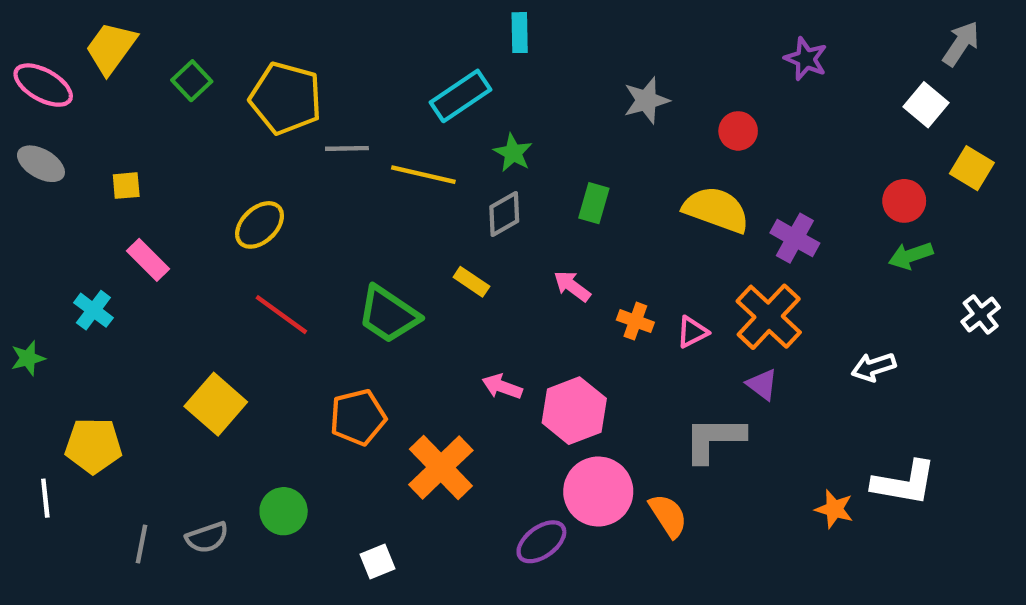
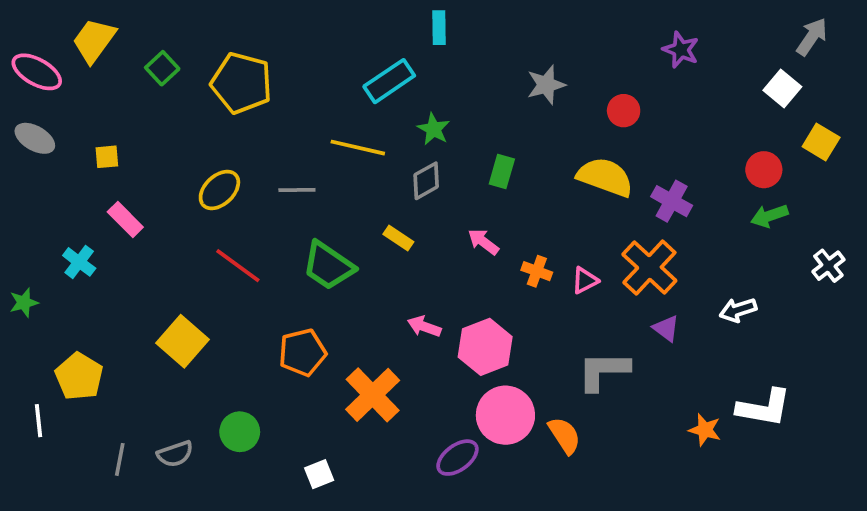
gray line: (347, 148) -> (297, 190), moved
purple triangle: (762, 384) -> (666, 328), moved
yellow pentagon: (93, 446) -> (79, 376), turned 30

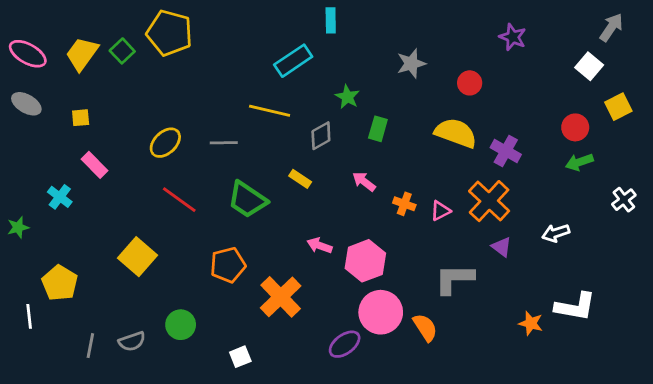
yellow trapezoid: (94, 40) -> (82, 54), moved
yellow pentagon: (242, 83) -> (169, 33), moved
green star: (434, 129) -> (347, 97), moved
yellow square: (821, 142) -> (618, 107), turned 32

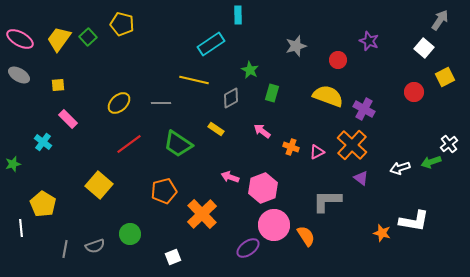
yellow pentagon: (169, 33) -> (122, 24), size x0.7
purple star: (513, 37) -> (369, 41), moved
green arrow: (579, 162) -> (431, 162), moved
red line: (179, 200) -> (129, 144), turned -72

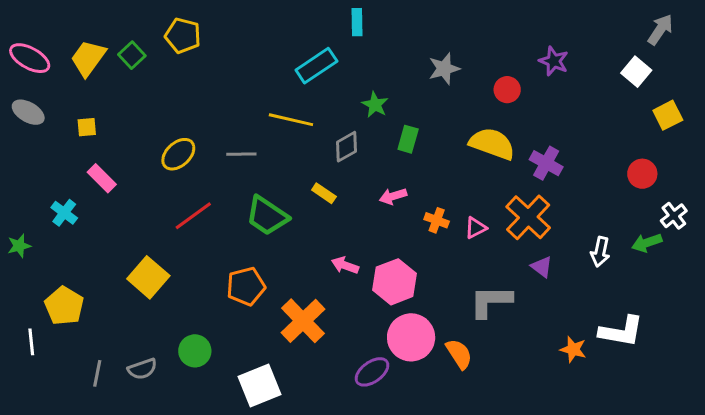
red circle: (414, 92) -> (642, 174), moved
pink arrow: (262, 131) -> (393, 196), turned -54
white arrow: (400, 168) -> (600, 252), turned -60
white square: (173, 257) -> (259, 385), size x1.8

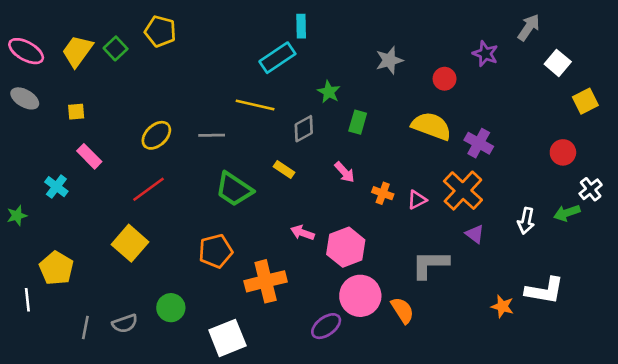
cyan rectangle: (357, 22) -> (301, 26), moved
gray arrow: (660, 30) -> (529, 27), moved
pink arrow: (393, 196) -> (345, 172), turned -115
red line: (193, 216) -> (148, 189), moved
orange cross: (303, 321) -> (266, 281), turned 30

